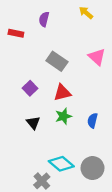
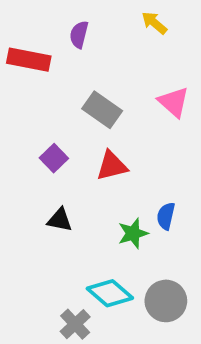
red rectangle: (16, 33) -> (29, 60), size x1.5
green star: (63, 116) -> (133, 233), moved
black triangle: (33, 123) -> (60, 220), turned -40

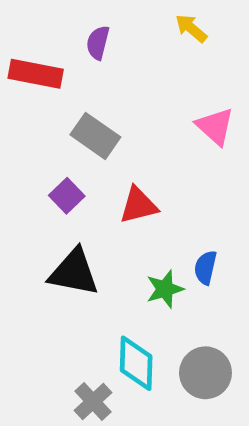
gray rectangle: (102, 110) -> (95, 136), moved
black triangle: (60, 220) -> (74, 272), size x1.6
cyan diamond: (110, 293) -> (136, 363), turned 51

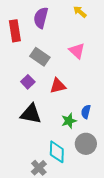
purple semicircle: (98, 43) -> (41, 18), size x1.5
red rectangle: (36, 74) -> (15, 31), turned 70
pink triangle: (215, 126) -> (77, 51), moved
gray circle: (205, 373) -> (86, 144), moved

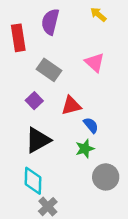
blue semicircle: (86, 112) -> (91, 125), moved, turned 128
black triangle: (31, 114) -> (38, 140), turned -40
cyan diamond: (57, 152) -> (33, 181), moved

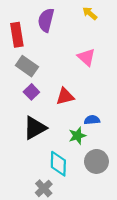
gray rectangle: (49, 70) -> (27, 66), moved
blue semicircle: (91, 125) -> (92, 120), moved, turned -56
cyan diamond: (33, 181) -> (58, 164), moved

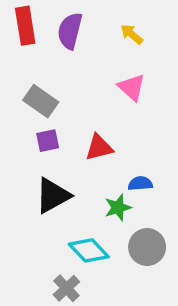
yellow arrow: (90, 13) -> (132, 34), moved
red rectangle: (17, 35) -> (25, 26), moved
purple square: (31, 92) -> (48, 141), turned 32
cyan diamond: (58, 164) -> (89, 250), turned -45

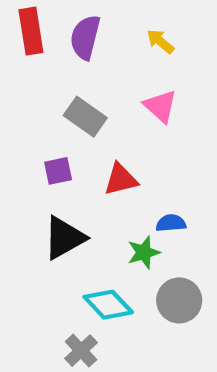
gray rectangle: (41, 101) -> (85, 117), moved

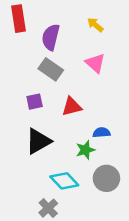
purple semicircle: (85, 37) -> (51, 37), moved

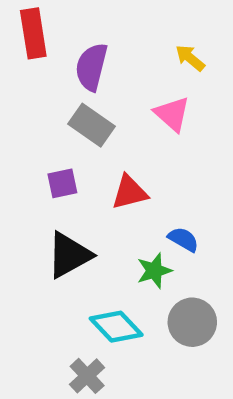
yellow arrow: (95, 25) -> (190, 58), moved
blue semicircle: (101, 133) -> (183, 239), turned 35

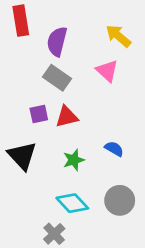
yellow arrow: (190, 58) -> (118, 36), size x1.4
red triangle: (130, 192) -> (67, 117), moved
black triangle: (69, 255) -> (22, 156), moved, turned -44
green star: (154, 271) -> (74, 160), moved

